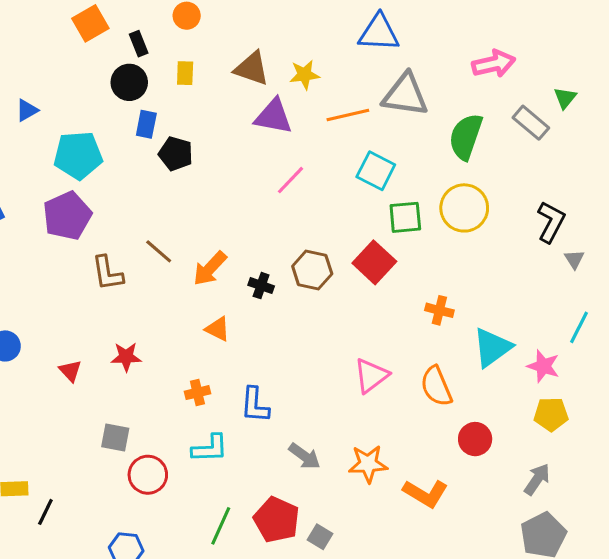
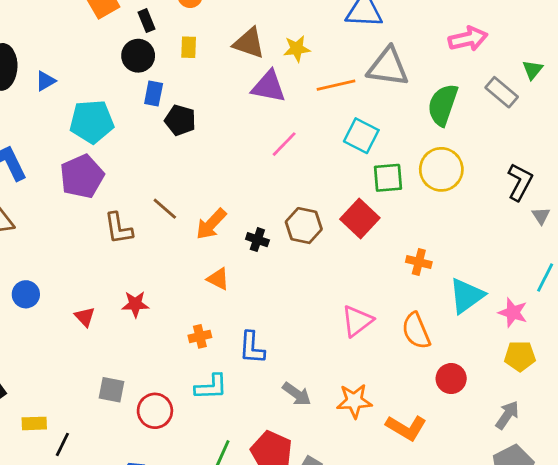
gray square: (115, 437) -> (111, 390), moved

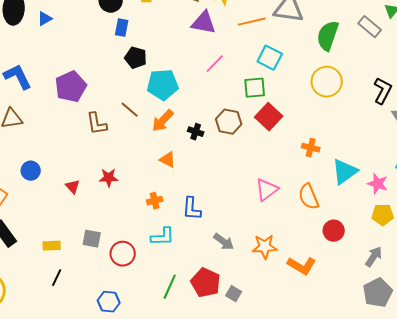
black pentagon: (180, 120) -> (136, 58), moved
cyan pentagon: (92, 122) -> (163, 85), moved
green square: (388, 178) -> (255, 88), moved
yellow rectangle: (34, 423) -> (52, 246), moved

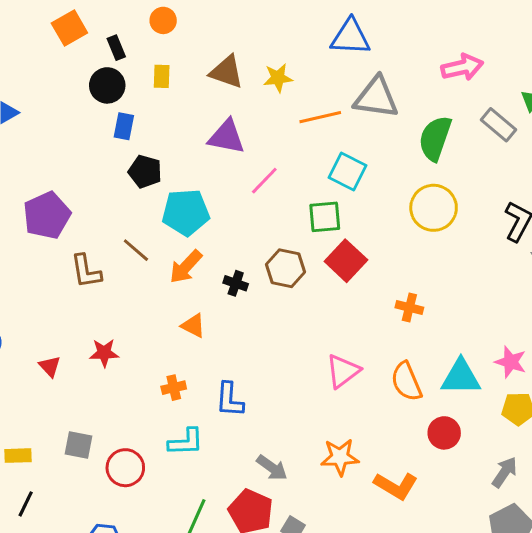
purple triangle: (204, 23) -> (227, 137), moved
cyan triangle: (345, 172) -> (461, 377), moved, turned 36
gray arrow: (224, 242) -> (272, 468), moved

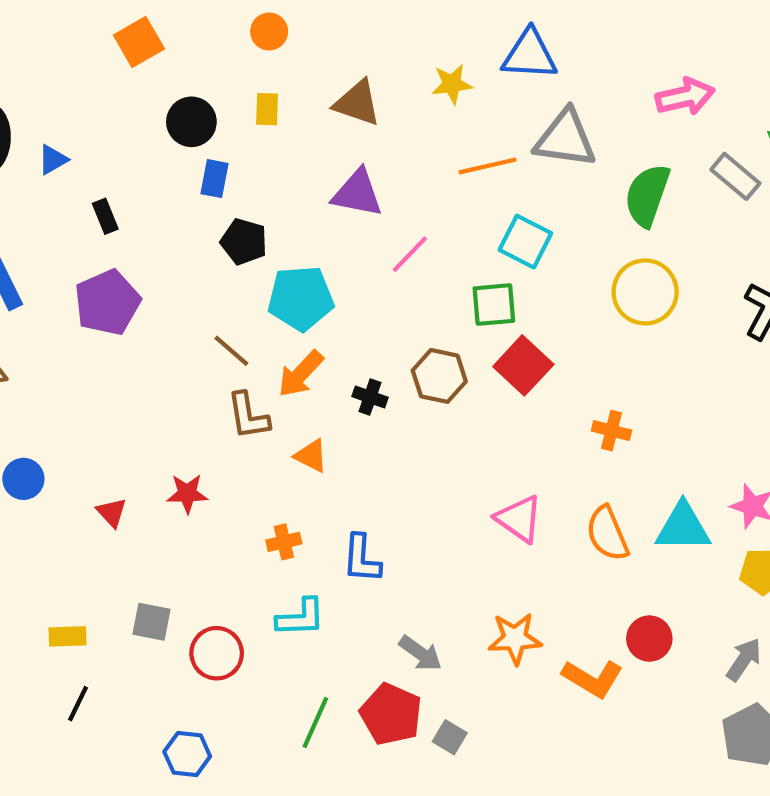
black rectangle: (116, 48) -> (105, 216), moved
yellow star: (278, 78) -> (452, 84), moved
brown L-shape: (86, 271) -> (248, 416), moved
pink triangle: (343, 371) -> (519, 519), turned -48
red circle: (444, 433) -> (649, 639), moved

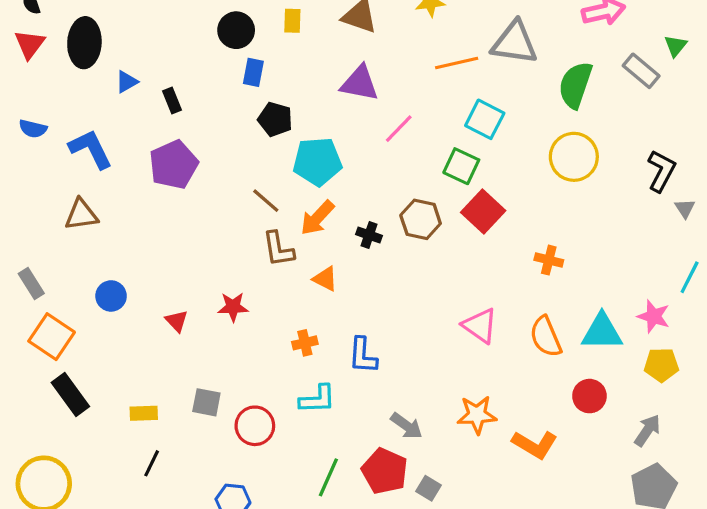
blue triangle: (53, 160) -> (127, 82), moved
green square: (494, 305) -> (461, 166), turned 30
red circle: (649, 639) -> (589, 396), moved

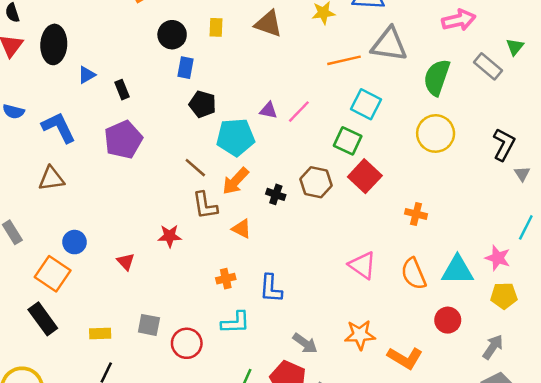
purple triangle: (360, 83) -> (268, 110), moved, size x0.6
red star: (233, 307) -> (170, 236), moved
orange square: (52, 337) -> (53, 274), moved

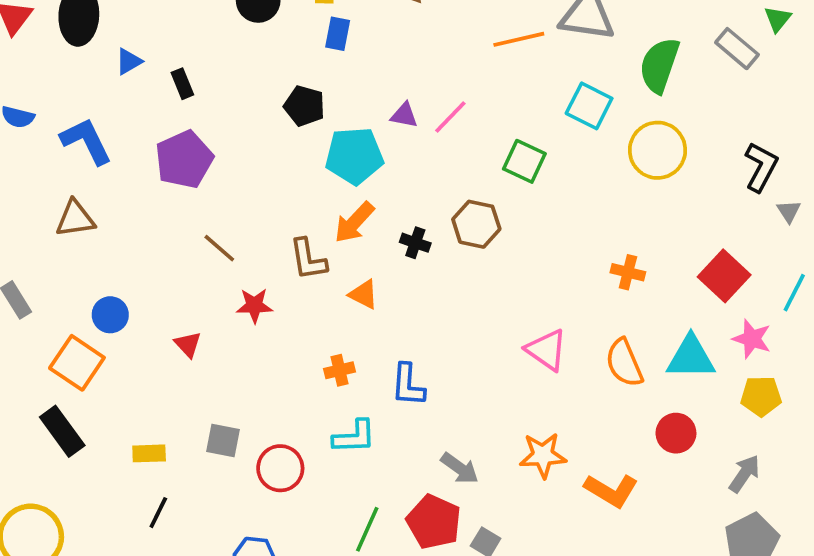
blue rectangle: (185, 68) -> (338, 34), moved
cyan square: (366, 104) -> (589, 106), moved
brown line: (195, 168) -> (219, 248), moved
red square: (365, 176) -> (724, 276), moved

